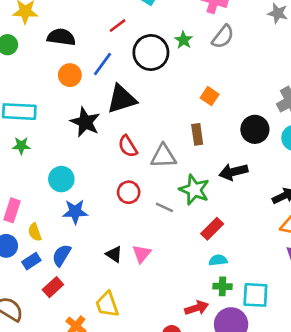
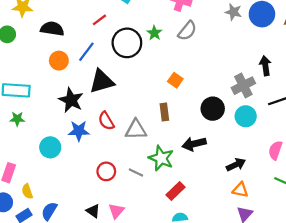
red circle: (129, 192) -> (106, 171), moved
blue star: (75, 212) -> (79, 131), moved

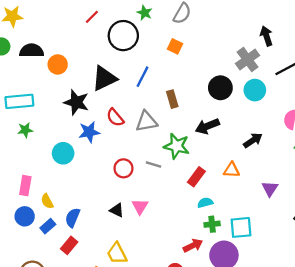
black semicircle: (52, 29) -> (32, 51), moved
green star: (154, 33) -> (145, 13), moved
blue line: (86, 52) -> (143, 77), moved
orange square: (175, 80) -> (175, 46), moved
orange triangle: (240, 190) -> (232, 170), moved

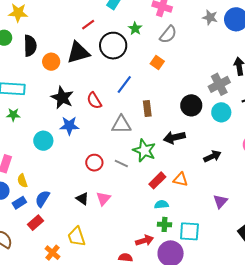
black semicircle: (32, 51) -> (30, 46), turned 80
black triangle: (104, 78) -> (78, 53), moved
red semicircle: (115, 117) -> (94, 101), moved
orange triangle: (232, 170) -> (180, 179), moved

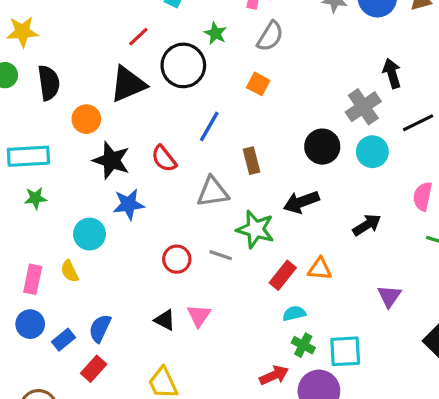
orange circle: (51, 62) -> (86, 119), moved
yellow semicircle: (22, 181) -> (70, 271), moved
green cross: (164, 224) -> (303, 345), turned 32

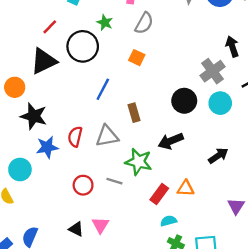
red semicircle: (164, 159) -> (75, 137), moved, turned 54

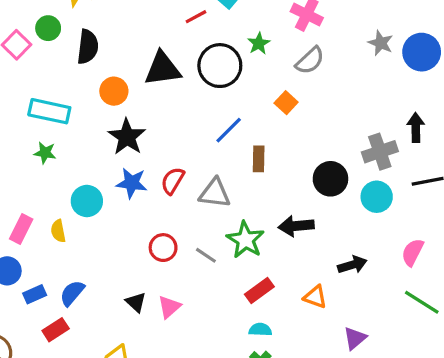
red line: (50, 27) -> (196, 17), moved
brown rectangle: (134, 113) -> (259, 159), moved
orange triangle: (186, 188) -> (315, 297), moved

